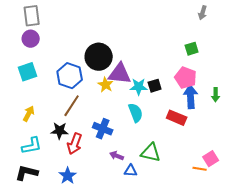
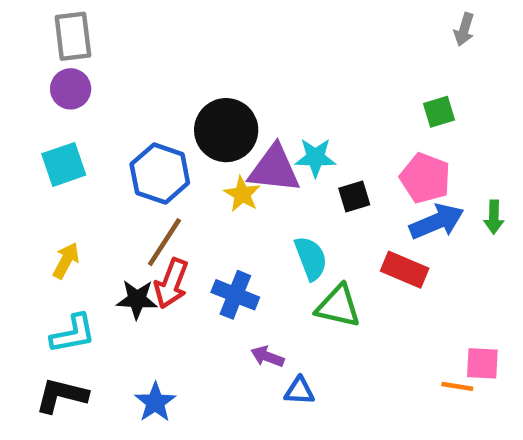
cyan star: (139, 87) -> (315, 158), moved
blue arrow: (191, 97) -> (437, 222), turned 70
red arrow: (75, 144) -> (171, 283), moved
green triangle: (151, 153) -> (338, 306), moved
pink square: (211, 159) -> (482, 363), turned 35

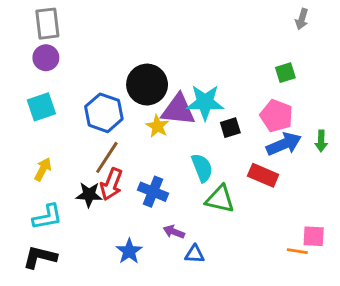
cyan star: (315, 158) -> (205, 102), size x1.4
blue star: (155, 402) -> (129, 251), moved

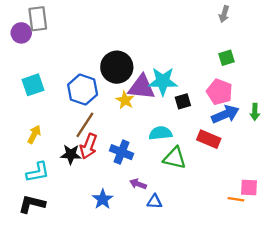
gray arrow: (302, 19) -> (224, 14), moved
purple circle: (46, 58) -> (21, 33), moved
cyan semicircle: (202, 168) -> (160, 133), turned -75

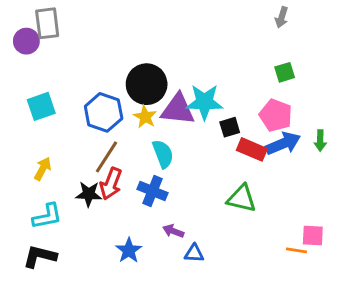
yellow star: (125, 100) -> (145, 117), moved
cyan semicircle: (160, 133) -> (163, 154), moved, turned 75
red rectangle: (209, 139) -> (252, 149), moved
green triangle: (175, 158) -> (242, 198), moved

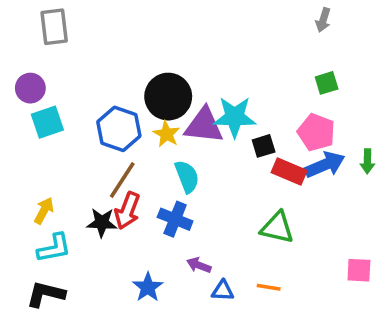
purple circle: (26, 41) -> (30, 88), moved
yellow arrow: (43, 169) -> (44, 211), moved
orange line: (296, 250) -> (269, 287), moved

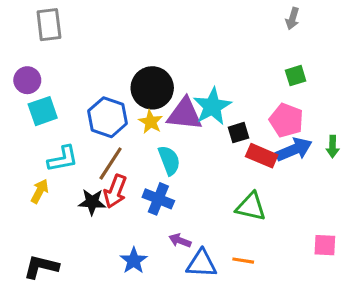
cyan star: (235, 117) -> (212, 106), turned -30
cyan L-shape: (54, 248) -> (63, 159), moved
blue triangle: (223, 291) -> (202, 264), size x1.5

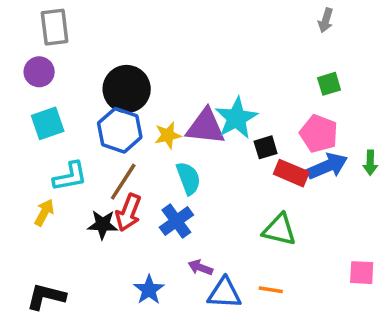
purple circle: (27, 80) -> (39, 72), moved
black circle: (152, 88) -> (127, 89), moved
yellow star: (151, 122) -> (168, 135), turned 30
blue cross: (158, 199) -> (176, 221), turned 32

